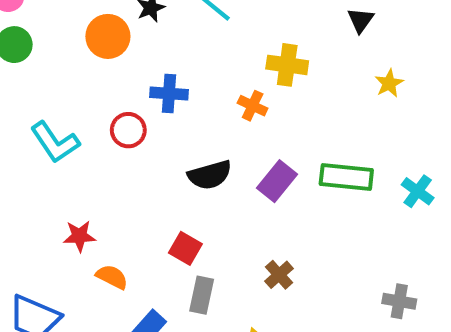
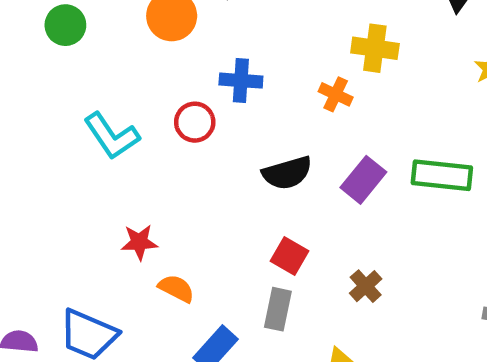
red square: (185, 248) -> (289, 256), moved

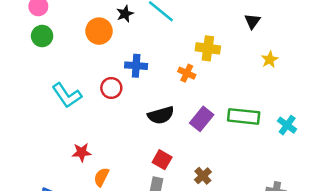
orange semicircle: (176, 288) -> (101, 177), turned -90

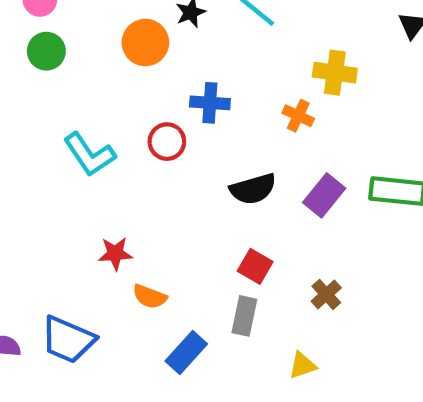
orange semicircle: (101, 177) -> (150, 297), turned -96

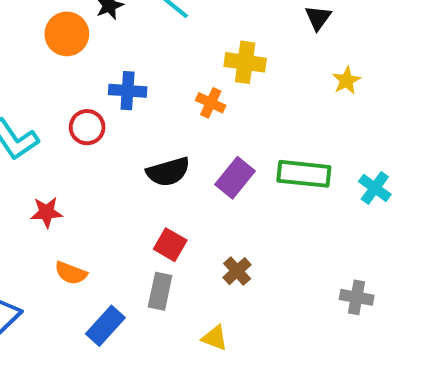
red star: (115, 254) -> (47, 212), moved
yellow triangle: (303, 365) -> (215, 338), turned 40

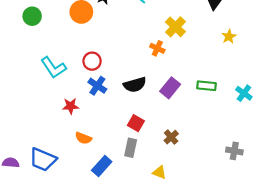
yellow cross: (245, 62) -> (175, 27), turned 36
blue cross: (128, 91) -> (97, 86), moved, turned 30
green rectangle: (304, 174) -> (206, 86), size x0.7

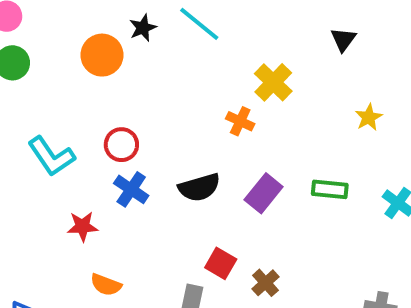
yellow star: (229, 37) -> (369, 117), moved
red square: (136, 123) -> (221, 263), moved

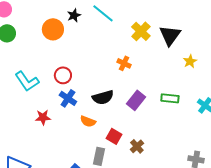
black triangle: (343, 40) -> (170, 35), moved, size x1.6
yellow cross: (273, 82) -> (141, 31), moved
orange semicircle: (106, 285) -> (88, 121), moved

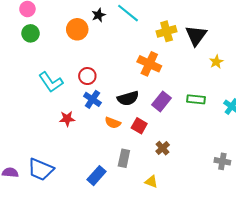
yellow cross: (141, 31) -> (167, 31), turned 30
orange cross: (124, 63) -> (149, 64), size x1.6
red square: (114, 136) -> (139, 126), moved

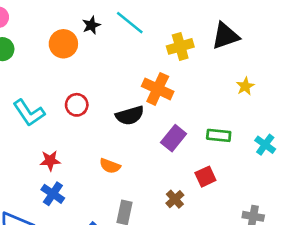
black triangle: (196, 35) -> (225, 36), moved, turned 35
black semicircle: (128, 98) -> (130, 115), moved
blue cross: (92, 99) -> (53, 194), moved
red square: (139, 126) -> (205, 177), moved, turned 35

